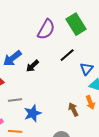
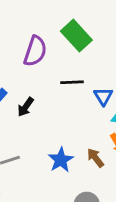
black line: (67, 55) -> (72, 82), turned 49
blue star: (33, 113) -> (61, 160), moved

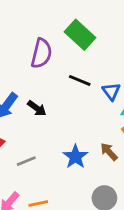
black line: (72, 82) -> (80, 80), turned 30
black arrow: (26, 107) -> (37, 108), turned -84

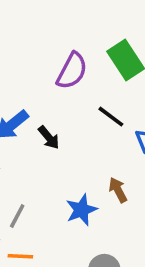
brown arrow: (109, 152) -> (118, 190), moved
gray line: (26, 161) -> (17, 216), moved, turned -54

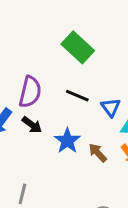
purple semicircle: (72, 71) -> (30, 92), moved
blue star: (81, 210) -> (67, 141), moved

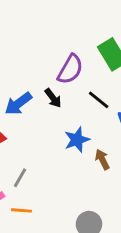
purple semicircle: (30, 92) -> (70, 69), moved
black arrow: (32, 125) -> (53, 98), moved

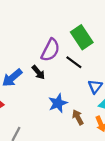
black line: (99, 100) -> (74, 62), moved

